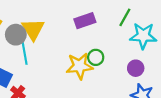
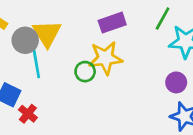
green circle: (96, 57) -> (85, 72), moved
yellow star: (79, 66) -> (105, 58), moved

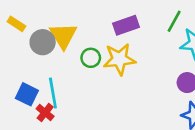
cyan line: (36, 62) -> (53, 93), moved
green circle: (85, 72) -> (91, 58), moved

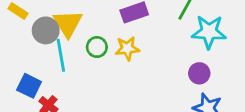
yellow star: (119, 59) -> (127, 48), size x0.7
cyan line: (53, 93) -> (61, 55), moved

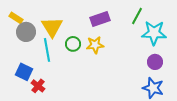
gray circle: (46, 30) -> (26, 32), moved
purple circle: (199, 73) -> (155, 62), moved

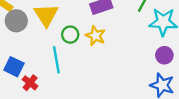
yellow star: (95, 45) -> (95, 36), turned 30
cyan line: (47, 50) -> (56, 60), moved

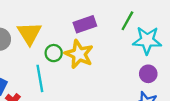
yellow star: (95, 36) -> (79, 54), size x1.4

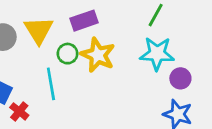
purple rectangle: (85, 24) -> (84, 21), moved
cyan star: (147, 40) -> (157, 54), moved

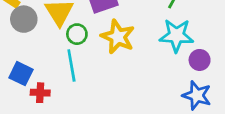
green circle: (68, 54) -> (77, 34), moved
red cross: (19, 111) -> (40, 93), turned -36

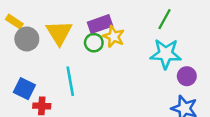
green circle: (77, 34) -> (94, 43), moved
yellow star: (118, 37) -> (114, 36), moved, size x0.7

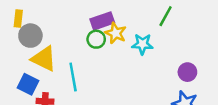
yellow rectangle: (14, 22) -> (18, 19), turned 63
yellow triangle: (59, 33) -> (44, 59), moved, turned -32
cyan star: (166, 54) -> (142, 44), moved, size x0.7

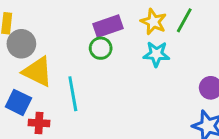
yellow star: (116, 33) -> (153, 22), moved

